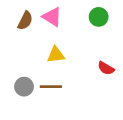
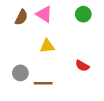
red semicircle: (106, 68) -> (82, 66), moved
brown line: (51, 87) -> (43, 83), moved

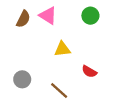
yellow triangle: (47, 46) -> (62, 49), moved
brown line: (43, 83) -> (59, 91), moved, turned 42

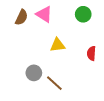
red semicircle: (89, 72) -> (91, 53), moved, turned 64
gray circle: (22, 79) -> (34, 73), moved

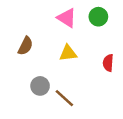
pink triangle: (44, 14) -> (67, 18), moved
brown semicircle: (22, 17) -> (25, 46), moved

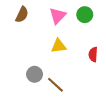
pink triangle: (67, 18) -> (58, 16), turned 42
brown semicircle: (25, 46) -> (22, 15), moved

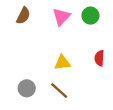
yellow triangle: (59, 46) -> (62, 63), moved
gray circle: (35, 74) -> (27, 88), moved

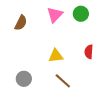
brown semicircle: (23, 16) -> (21, 23), moved
brown line: (59, 91) -> (63, 81), moved

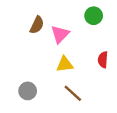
pink triangle: (55, 15) -> (60, 34), moved
brown semicircle: (21, 23) -> (37, 25), moved

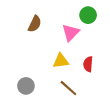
pink triangle: (60, 34) -> (71, 33), moved
red semicircle: (103, 60) -> (88, 64), moved

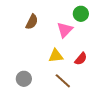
red semicircle: (88, 64) -> (81, 59), turned -144

